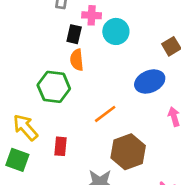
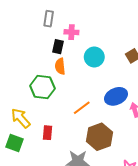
cyan circle: (116, 31) -> (94, 57), moved
blue ellipse: (150, 81) -> (116, 96), moved

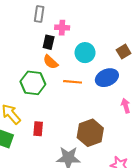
orange semicircle: (60, 66) -> (51, 62), turned -42
blue ellipse: (116, 96) -> (107, 78), moved
orange line: (82, 108) -> (73, 82), moved, turned 42

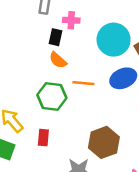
cyan circle: (85, 53) -> (114, 40), moved, size x1.4
green hexagon: (33, 83) -> (52, 96), moved

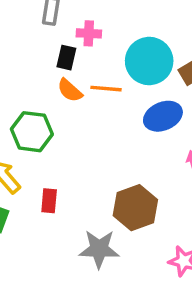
orange line: (83, 83) -> (106, 89), moved
green hexagon: (52, 96) -> (32, 132), moved

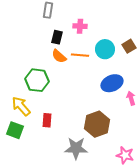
pink cross: (89, 33) -> (80, 26), moved
cyan circle: (149, 61) -> (105, 49), moved, size x0.7
blue ellipse: (163, 116) -> (112, 83), moved

